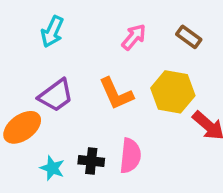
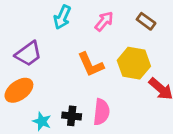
cyan arrow: (52, 32) -> (62, 17), moved
purple trapezoid: (56, 95) -> (28, 54), moved

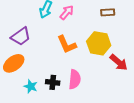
pink arrow: (104, 21) -> (67, 12), moved
brown rectangle: (146, 21) -> (108, 12), turned -40

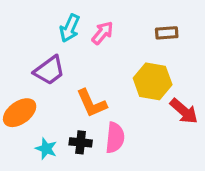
purple trapezoid: (21, 36) -> (49, 70), moved
orange L-shape: (67, 44) -> (92, 103), moved

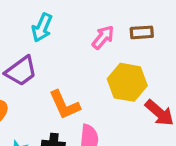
pink arrow: (102, 33) -> (103, 37), moved

